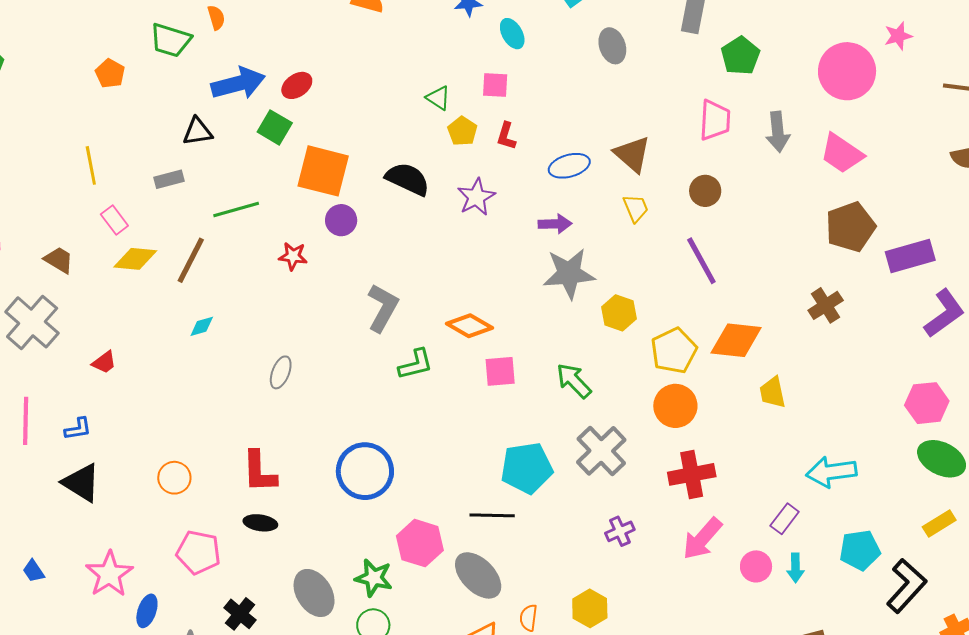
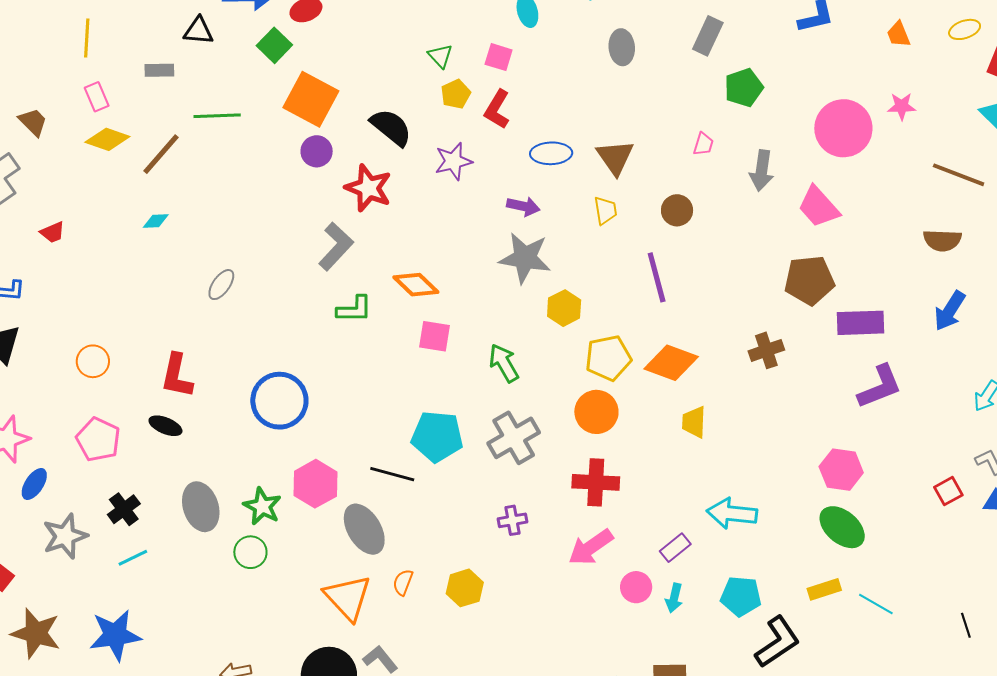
pink trapezoid: (715, 120) -> (703, 144), size x0.6
red L-shape: (506, 136) -> (497, 109), size x1.4
red star: (293, 256) -> (368, 188), moved, size x1.6

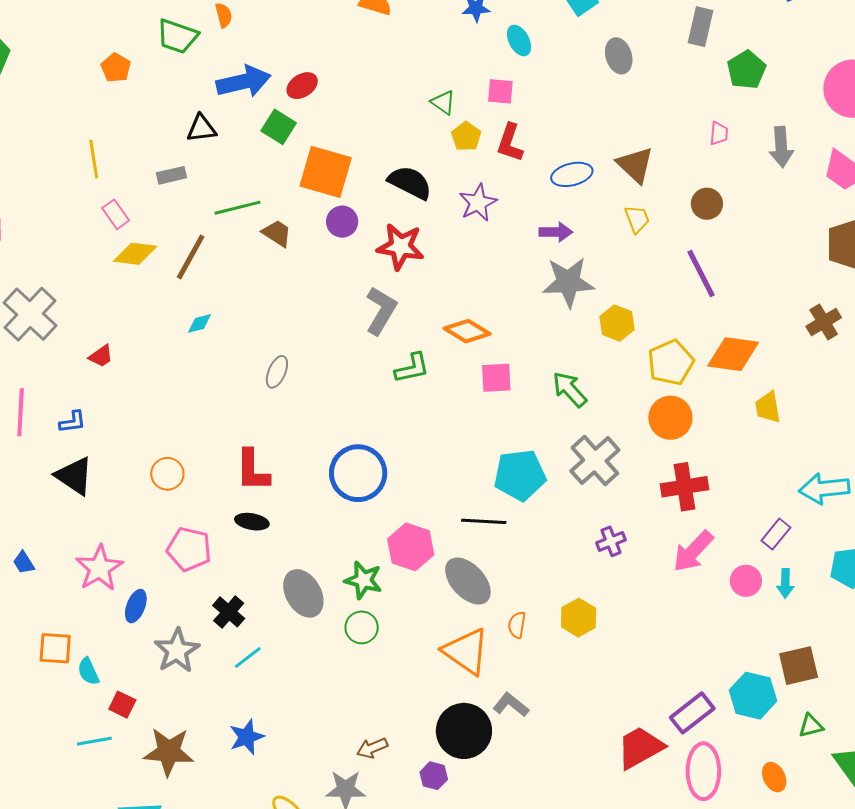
brown trapezoid: (33, 122) -> (277, 233), moved
blue star: (115, 635) -> (247, 737), size x0.7

